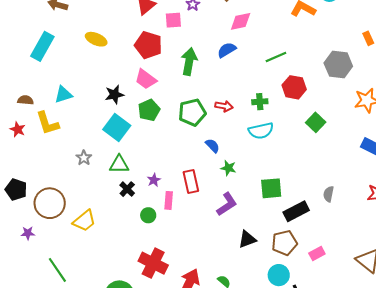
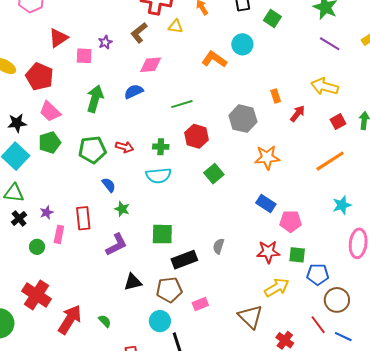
red pentagon: (148, 45) -> (39, 77), moved

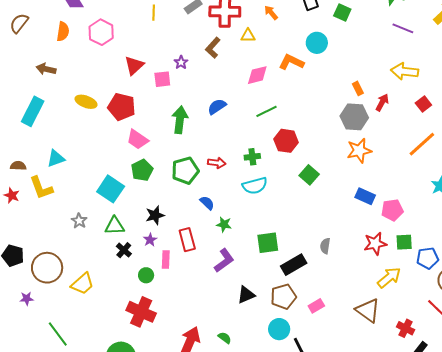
pink diamond: (151, 65) -> (257, 75), moved
gray hexagon: (243, 119) -> (354, 117), moved
black star: (17, 123) -> (155, 215), moved
red cross: (36, 295) -> (141, 312), moved

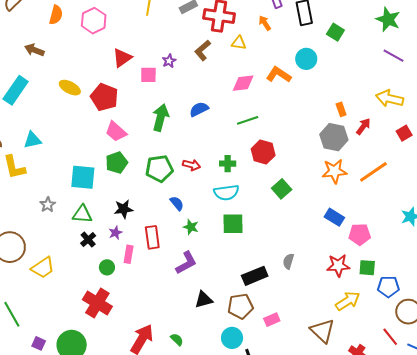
orange line: (422, 144) -> (373, 172), moved
cyan square: (111, 189) -> (83, 177), turned -36
green square: (268, 243) -> (233, 224), moved

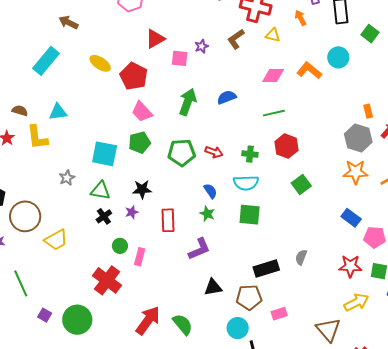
blue semicircle: (177, 203) -> (210, 191), moved
pink rectangle: (129, 254) -> (140, 257), moved
green semicircle: (177, 339) -> (183, 324), size x1.6

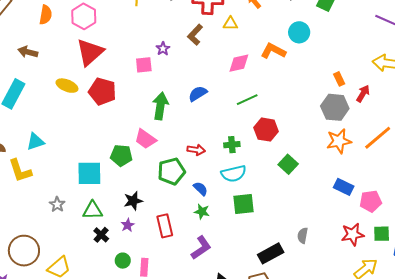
red triangle: (155, 39) -> (90, 52), moved, size x1.4
pink trapezoid: (142, 112) -> (145, 139), moved
green pentagon: (140, 143) -> (121, 155), turned 30
green pentagon: (182, 153) -> (171, 171), moved

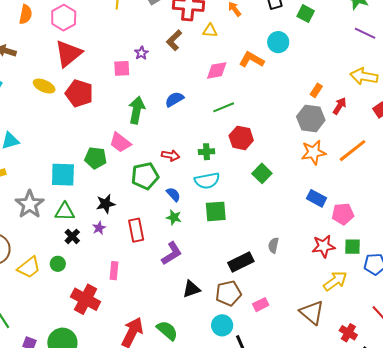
orange rectangle: (339, 79) -> (316, 90), turned 56
gray star: (57, 204) -> (30, 204), size x1.8
green circle: (123, 261) -> (58, 264), moved

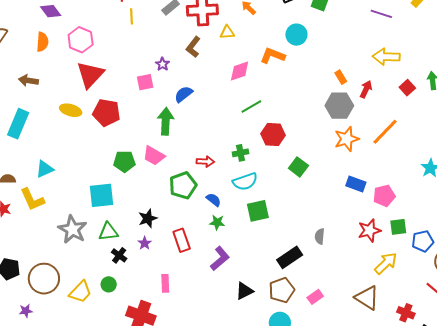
orange rectangle: (316, 90) -> (341, 77), turned -56
blue semicircle: (174, 99) -> (183, 94), moved
green pentagon: (96, 158) -> (124, 161), moved

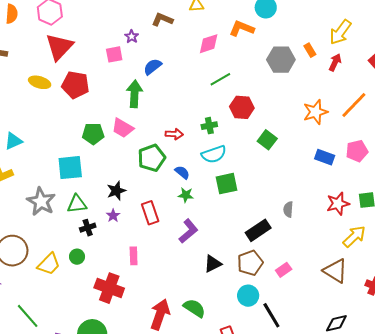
brown L-shape: (193, 47) -> (162, 20), turned 75
yellow arrow: (386, 57) -> (340, 32), moved, turned -56
gray hexagon: (339, 106) -> (281, 60), moved
pink pentagon: (384, 196) -> (357, 151), moved
black cross: (119, 255) -> (88, 228), turned 35

